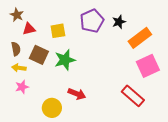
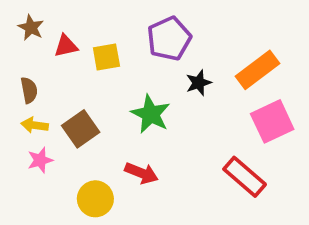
black star: (119, 22) -> (199, 83), moved
red triangle: (29, 29) -> (66, 46), moved
brown square: (39, 55) -> (81, 129), moved, turned 30
green star: (65, 60) -> (151, 114), moved, turned -30

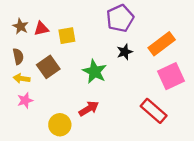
brown star: (31, 28) -> (20, 26), moved
purple pentagon: (169, 39) -> (120, 18), moved
brown square: (81, 129) -> (48, 67), moved
red arrow: (141, 173) -> (89, 109), turned -54

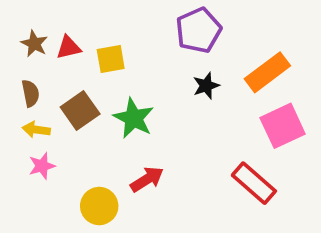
green star: (95, 72) -> (134, 118), moved

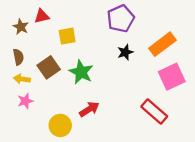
red triangle: (69, 47) -> (42, 16), moved

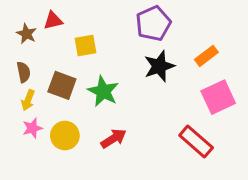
orange rectangle: (162, 44) -> (206, 56), size x0.7
black star: (125, 52) -> (159, 66), size x1.5
brown square: (49, 67) -> (62, 85), turned -35
yellow arrow: (22, 79) -> (28, 100), turned -77
yellow circle: (60, 125) -> (65, 136), moved

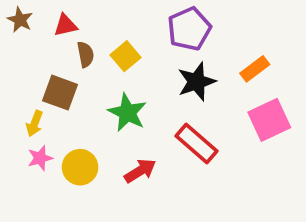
brown star: (27, 34) -> (20, 20), moved
yellow square: (86, 46) -> (126, 56), moved, turned -30
brown semicircle: (24, 72) -> (86, 54), moved
brown square: (62, 85) -> (60, 93), moved
red rectangle: (196, 141) -> (196, 144), moved

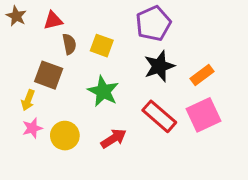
yellow square: (126, 56) -> (102, 46), turned -30
orange rectangle: (255, 69) -> (202, 75), moved
pink square: (269, 120) -> (203, 115), moved

